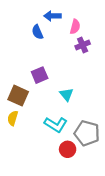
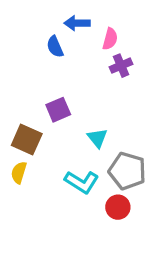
gray pentagon: (87, 133) -> (127, 171), moved
red circle: (68, 149) -> (118, 207), moved

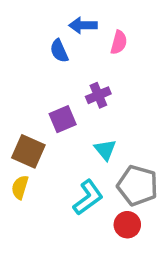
purple cross: (121, 66) -> (98, 95), moved
cyan L-shape: (82, 182) -> (88, 197), turned -68

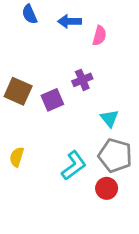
blue semicircle: (59, 51) -> (30, 14), moved
cyan triangle: (105, 150) -> (109, 118), moved
brown square: (28, 151) -> (18, 91), moved

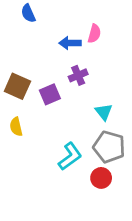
blue arrow: (70, 21) -> (70, 43), moved
yellow semicircle: (17, 157) -> (16, 127), moved, turned -30

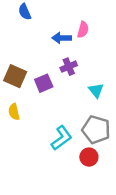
cyan triangle: (104, 112) -> (96, 90), moved

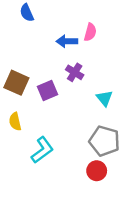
purple cross: (69, 67) -> (75, 72), turned -35
cyan L-shape: (62, 138) -> (42, 150), moved

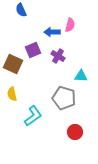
purple square: (47, 90) -> (33, 50), moved
cyan triangle: (104, 98) -> (81, 76), turned -48
gray pentagon: (104, 141) -> (64, 98), moved

